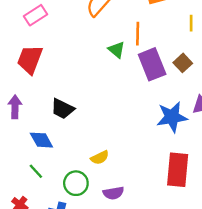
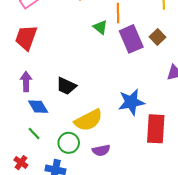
purple arrow: (15, 107) -> (26, 81), moved
black trapezoid: (62, 109) -> (66, 86), moved
blue star: (172, 117) -> (131, 102), moved
yellow semicircle: (100, 158) -> (88, 120), size x1.8

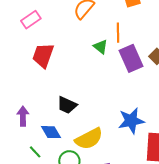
red trapezoid: (26, 38) -> (43, 55), moved
purple arrow: (26, 81) -> (23, 116), moved
blue diamond: (38, 107) -> (51, 132), moved

